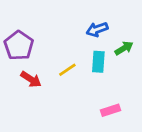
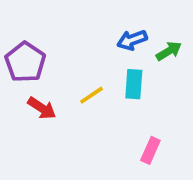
green arrow: (124, 48) -> (169, 51), moved
pink rectangle: (111, 110) -> (150, 150), turned -48

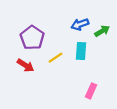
purple pentagon: (25, 62) -> (32, 38), moved

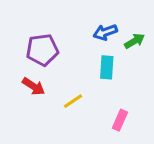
purple pentagon: (32, 38) -> (42, 50), turned 30
yellow line: (55, 58) -> (73, 101), moved

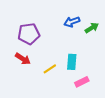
cyan rectangle: (107, 67) -> (72, 62), moved
pink rectangle: (120, 120) -> (82, 82), turned 40

